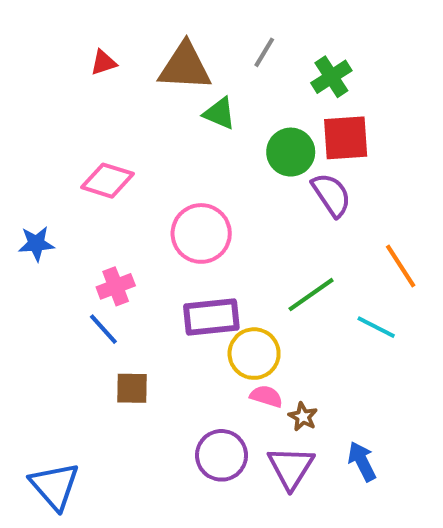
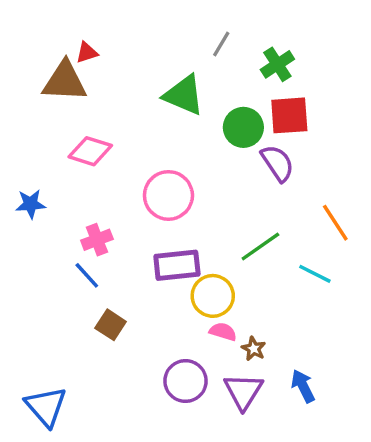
brown triangle: (185, 67) -> (65, 81), moved
green triangle: (219, 113) -> (184, 95), size x1.5
brown square: (132, 388) -> (111, 325), turned 32

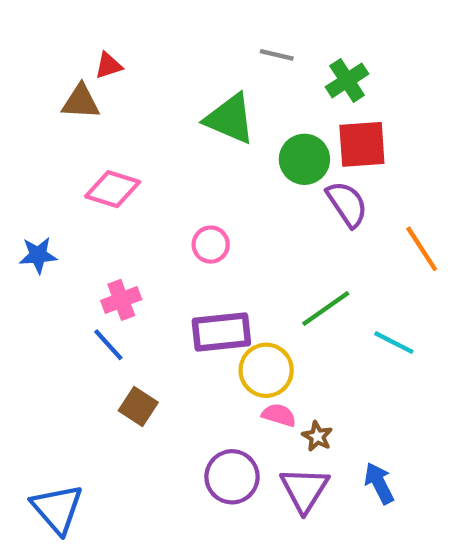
gray line: (221, 44) -> (277, 55), turned 72
brown triangle: (65, 81) -> (81, 102), size x0.7
pink circle: (168, 195) -> (211, 245), size x0.6
orange line: (335, 223) -> (422, 249), moved

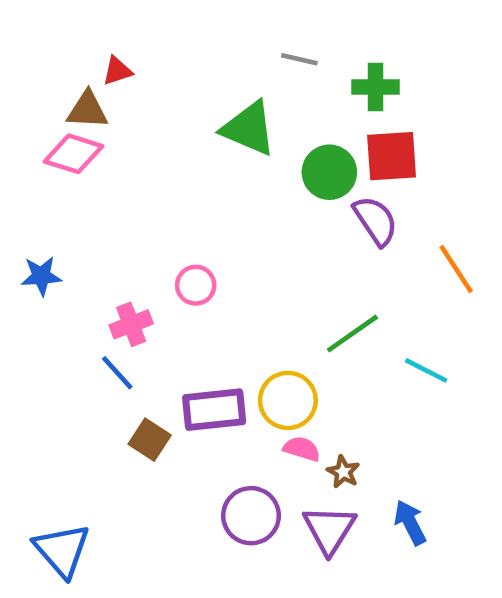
green cross: (347, 80) -> (375, 87), turned 33
pink diamond: (113, 189) -> (74, 154), moved
pink circle: (211, 245) -> (196, 285), moved
purple rectangle: (221, 332) -> (214, 410), moved

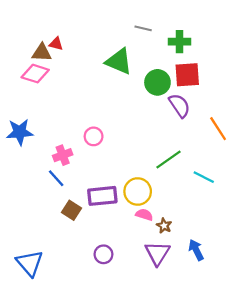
red triangle: (117, 71) -> (56, 44), moved, turned 32
blue star: (41, 276) -> (20, 132), size x1.4
purple circle: (251, 516) -> (103, 254), moved, size x0.7

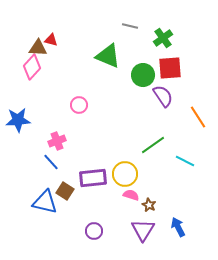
green cross: (180, 42) -> (163, 38), turned -36
pink diamond: (35, 74) -> (32, 67), turned -65
pink circle: (94, 136) -> (79, 105), moved
blue triangle: (30, 263) -> (45, 202), moved, turned -36

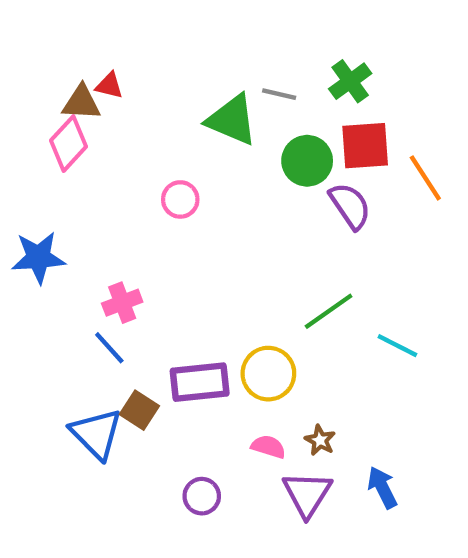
gray line: (130, 26) -> (279, 94), moved
pink circle: (79, 105) -> (180, 199), moved
orange line: (198, 117) -> (425, 178), moved
pink semicircle: (131, 195) -> (268, 447), moved
blue triangle: (45, 202) -> (96, 434), turned 32

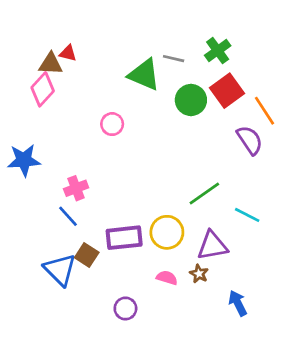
red square: (365, 146) -> (227, 91), turned -32
purple semicircle: (350, 206) -> (250, 140), moved
purple triangle: (307, 494) -> (212, 246), moved, turned 48

